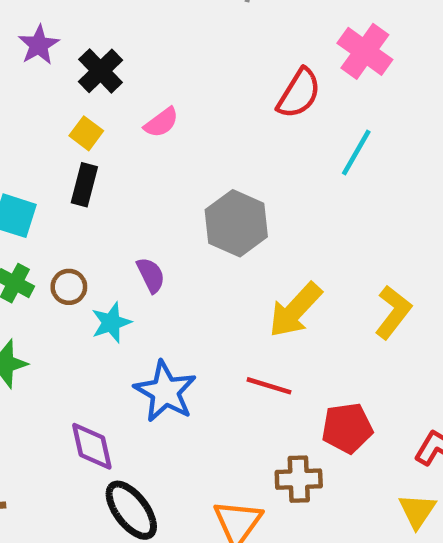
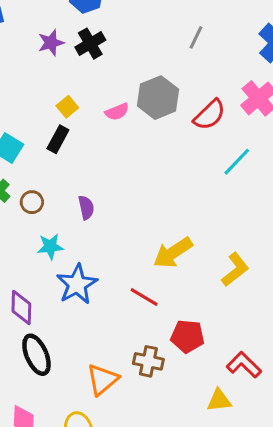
black cross: (100, 71) -> (90, 44), moved
gray hexagon: (236, 223) -> (158, 98), moved
cyan star: (111, 323) -> (50, 247), moved
yellow triangle: (417, 511) -> (219, 400), turned 36

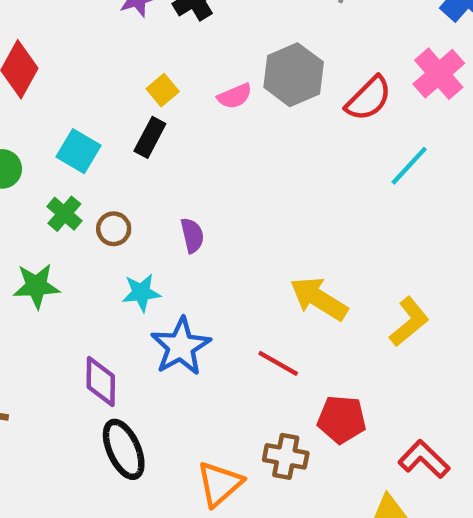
yellow arrow: (173, 253) -> (319, 299), turned 66

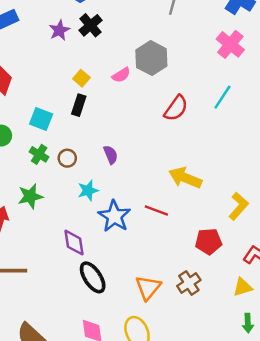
red semicircle: (369, 99) -> (176, 108), moved
yellow L-shape: (409, 322) -> (238, 206), moved
red line: (278, 363) -> (156, 210), moved
brown cross: (286, 456) -> (189, 283), moved, turned -35

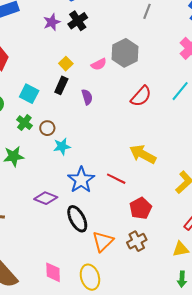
purple semicircle: (111, 155) -> (87, 97), moved
cyan star: (88, 190) -> (62, 146), moved
red pentagon: (209, 241) -> (141, 208), moved, turned -30
purple diamond: (74, 243) -> (46, 198), turned -65
black ellipse: (93, 277) -> (77, 219), moved

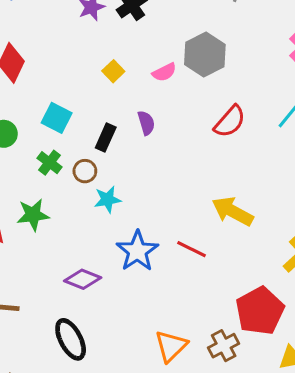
black rectangle: (61, 85) -> (106, 137), moved
red pentagon: (141, 208) -> (260, 311), moved, size x1.4
black ellipse: (77, 219) -> (71, 339), moved

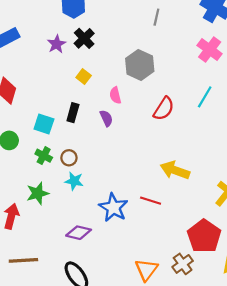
yellow square: (113, 71) -> (84, 77), moved
pink semicircle: (164, 72) -> (115, 95), moved, turned 112
black rectangle: (106, 137) -> (73, 113), moved
cyan star: (108, 199) -> (74, 181), moved, turned 30

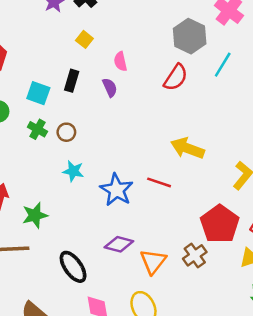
gray hexagon: (140, 65) -> (190, 36), moved
cyan star: (74, 181) -> (73, 171), moved
green star: (38, 193) -> (35, 215), moved
purple diamond: (79, 233) -> (119, 244), moved

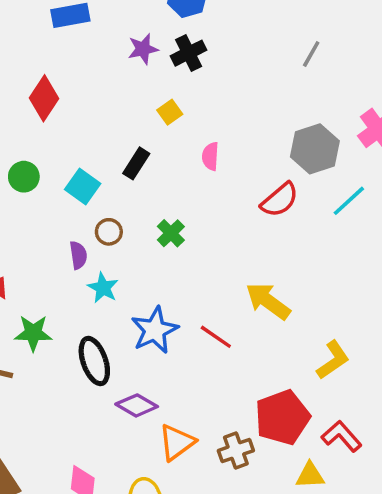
purple semicircle: (110, 87) -> (78, 255), moved
cyan square: (38, 93) -> (83, 186), moved
green cross: (37, 129) -> (171, 233), moved
black ellipse: (73, 267) -> (94, 361), moved

